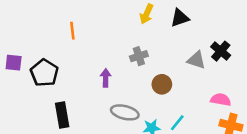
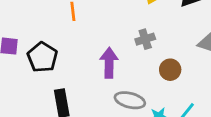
purple arrow: (106, 78) -> (109, 63), size x1.5

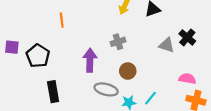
brown circle: (170, 70) -> (128, 71), moved

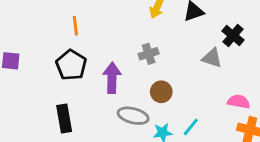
black cross: (187, 37) -> (233, 35), moved
black pentagon: (38, 56) -> (71, 65), moved

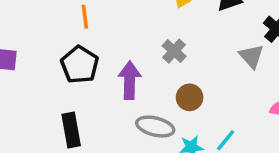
gray cross: (149, 54) -> (174, 51), turned -30
gray triangle: (212, 58) -> (251, 56), turned 30

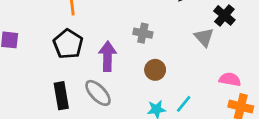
gray cross: (174, 51) -> (143, 33), turned -30
gray ellipse: (155, 127) -> (98, 93), moved, turned 32

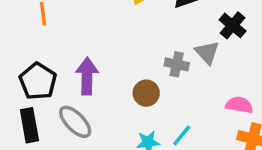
gray cross: (143, 33) -> (177, 64), moved
black pentagon: (68, 44) -> (38, 81), moved

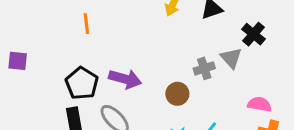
gray cross: (177, 64) -> (204, 68), turned -30
purple arrow: (87, 76) -> (125, 79), turned 104

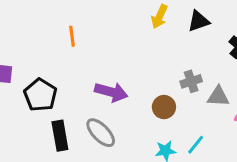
gray triangle: (231, 58) -> (218, 96), moved, turned -45
black pentagon: (82, 83) -> (40, 95), moved

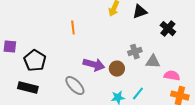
orange line: (72, 36) -> (73, 28), moved
purple arrow: (111, 92) -> (94, 65), moved
black rectangle: (60, 136) -> (28, 88), moved, turned -66

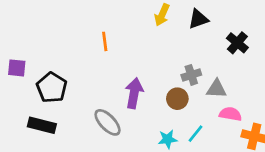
purple arrow: (94, 65) -> (134, 93), turned -95
brown circle: (117, 69) -> (177, 99), moved
pink semicircle: (172, 76) -> (230, 114), moved

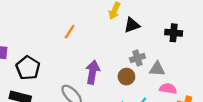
black triangle: (198, 19) -> (132, 25), moved
orange line: (105, 41) -> (70, 32), turned 40
black cross: (237, 43) -> (174, 33), turned -35

